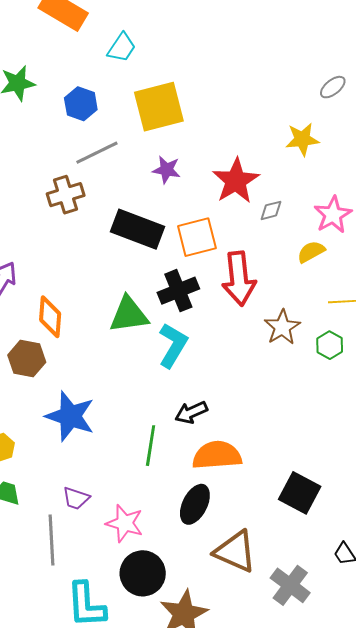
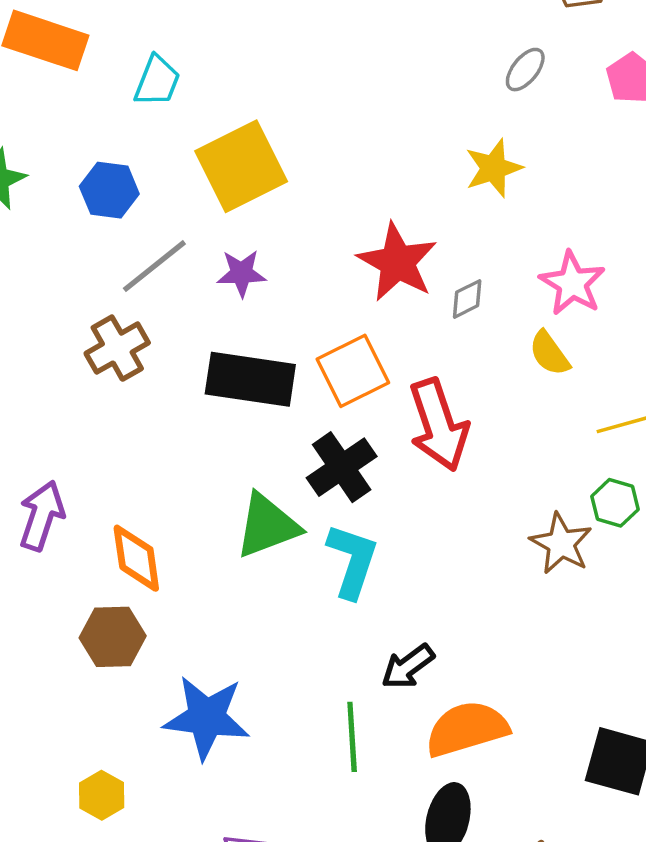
purple star: (167, 170) -> (241, 273), moved
yellow semicircle: (311, 252) -> (549, 353), turned -84
brown star: (282, 327) -> (561, 544), moved

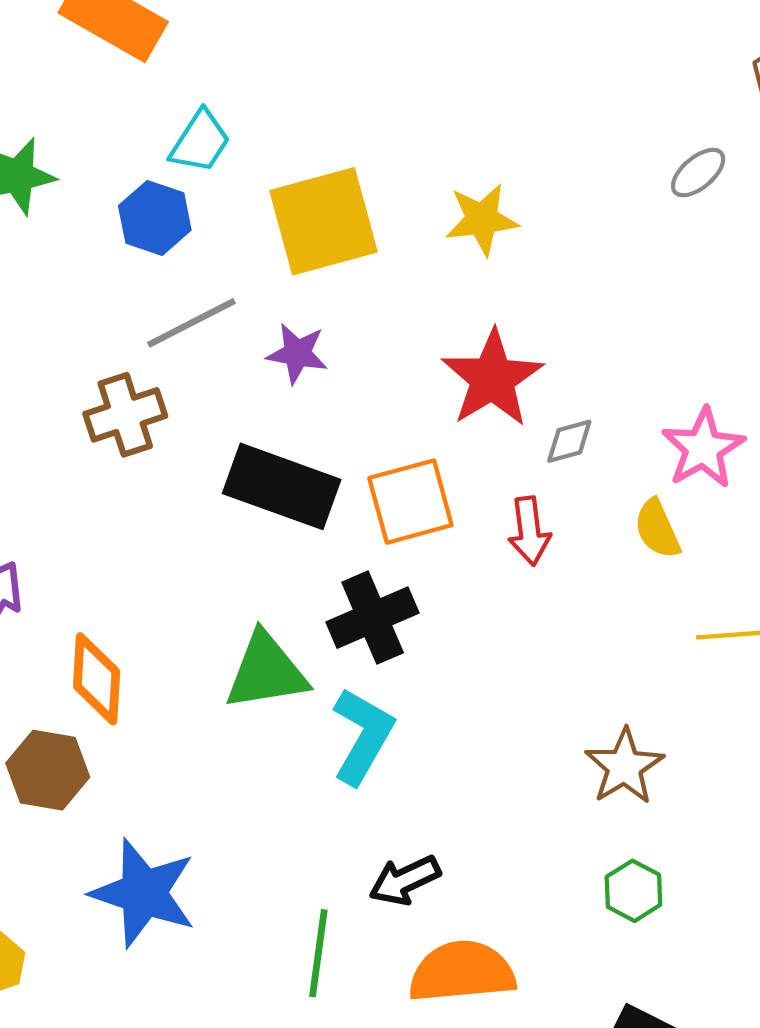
cyan trapezoid: (157, 81) -> (200, 142), moved
yellow star: (493, 168) -> (482, 219), moved
red arrow: (439, 425) -> (529, 531), moved, size x0.6
green hexagon: (615, 503) -> (633, 891), moved

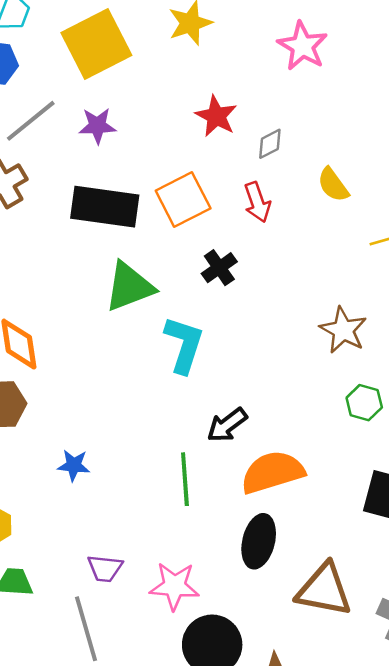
red star: (492, 378) -> (216, 116), size x0.7
pink star: (703, 448) -> (303, 46), moved
black cross: (373, 618) -> (219, 268), moved, size x0.7
green triangle: (266, 671) -> (129, 287), moved
blue star: (144, 893) -> (74, 465), size x0.5

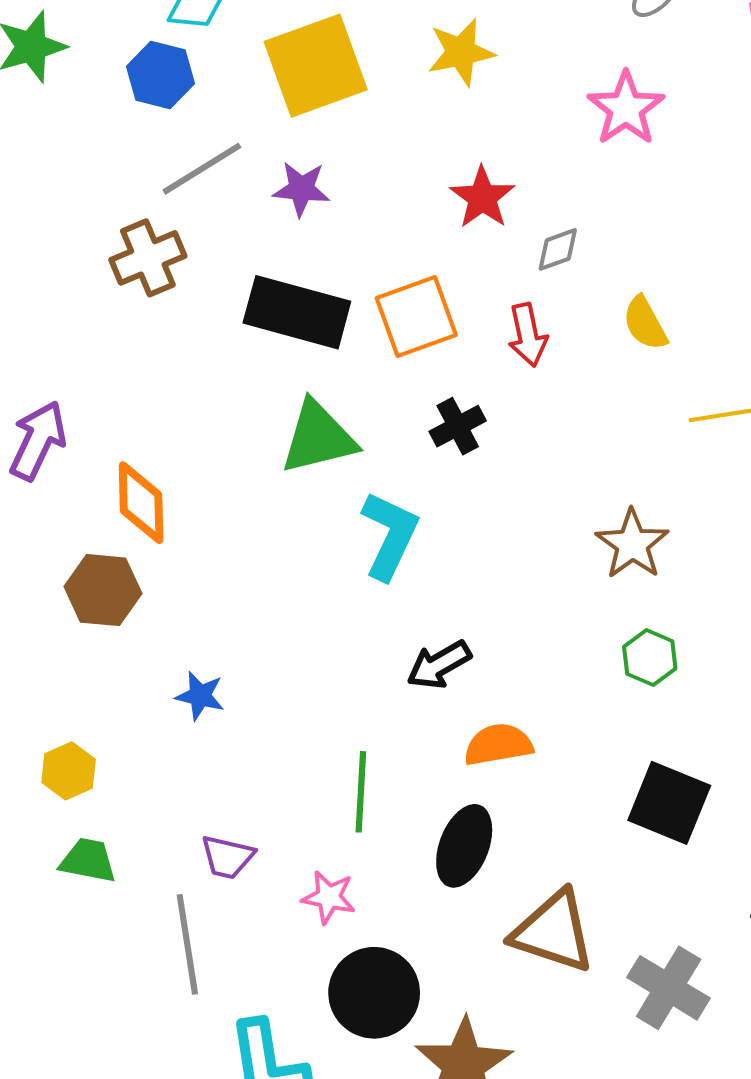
orange semicircle: (272, 472) -> (498, 745), size x0.7
green line: (185, 479) -> (361, 792), moved
pink star: (174, 586) -> (329, 897), size x0.7

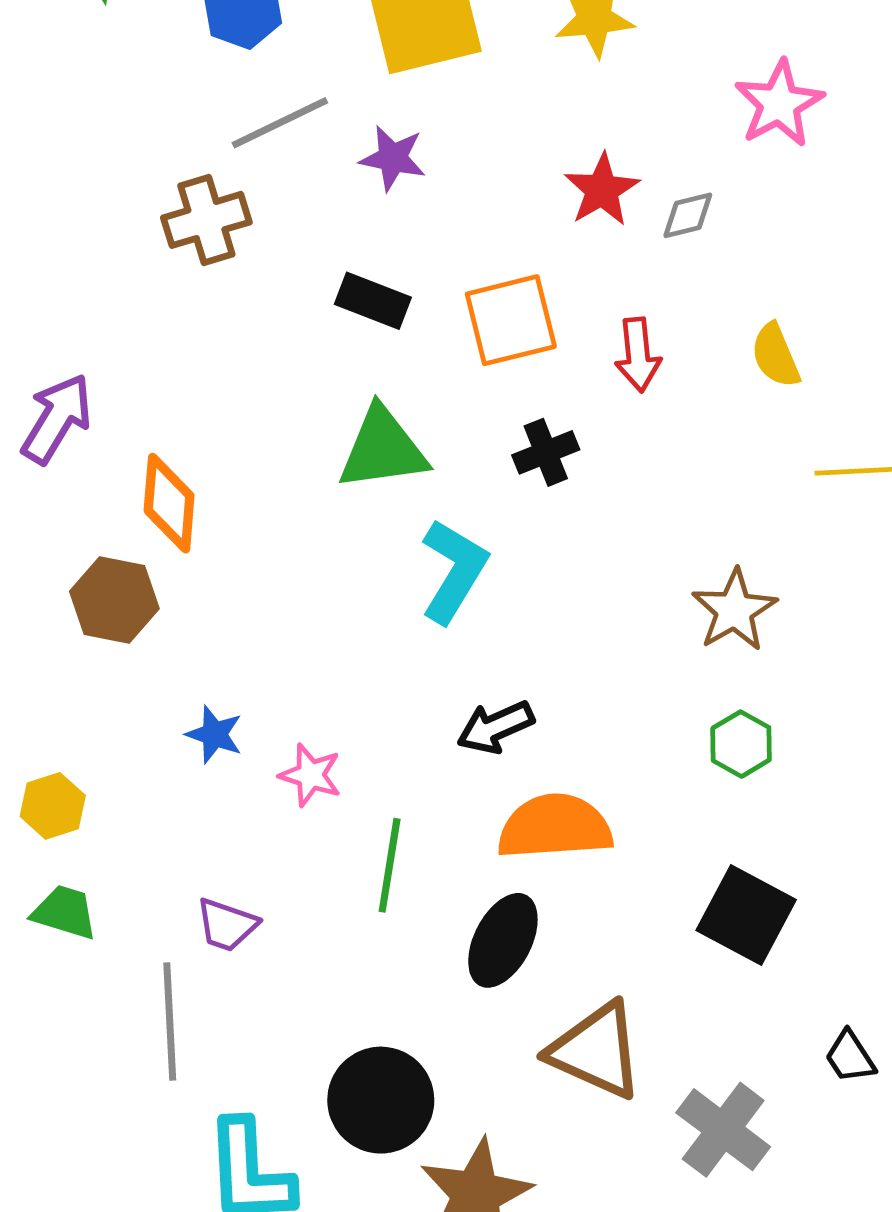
gray diamond: (558, 249) -> (688, 215), moved
black rectangle: (297, 312) -> (373, 301), size x0.6
orange semicircle: (498, 745) -> (555, 827), size x1.4
pink star: (329, 897) -> (310, 775), moved

